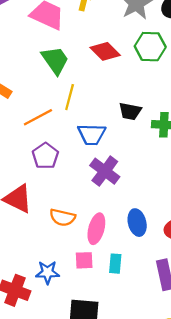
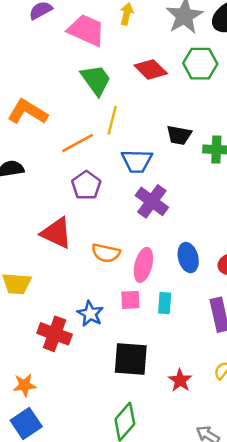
blue star: (48, 272) -> (90, 314), turned 30

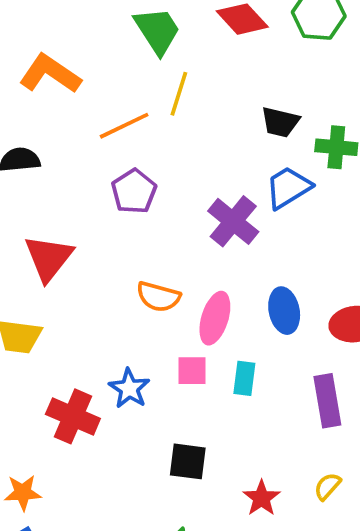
blue trapezoid: (137, 161) -> (288, 188), moved, turned 144
red triangle: (57, 233) -> (49, 258), moved, turned 40
black square: (131, 359) -> (188, 461), size x0.7

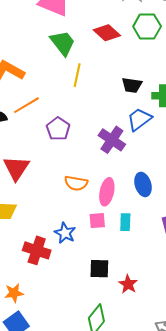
orange line: (124, 126) -> (26, 105), moved
red star: (262, 498) -> (128, 284), moved

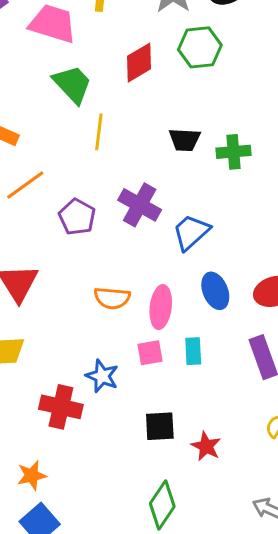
red diamond: (107, 33) -> (139, 63), turned -68
blue trapezoid: (139, 119) -> (191, 232), moved
purple cross: (112, 140) -> (140, 205), moved

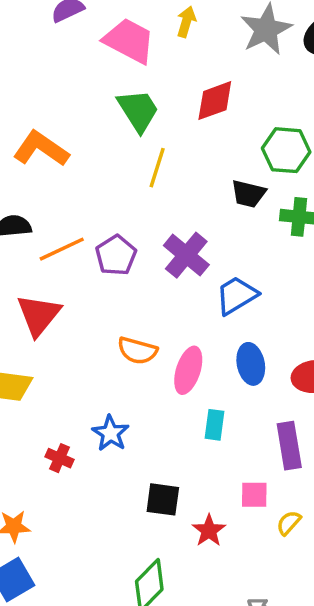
green hexagon: (200, 47) -> (286, 150), moved
orange line: (25, 185) -> (62, 249), moved
pink square: (150, 353) -> (254, 495), moved
red cross: (61, 407) -> (60, 458), size x0.6

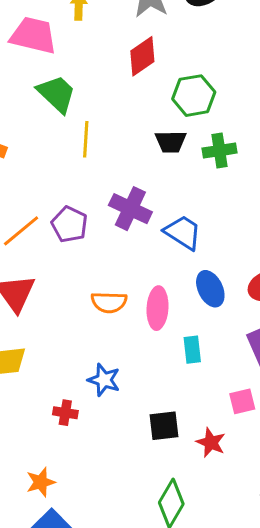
red diamond: (215, 101) -> (142, 56), moved
blue trapezoid: (237, 295) -> (183, 232), turned 78

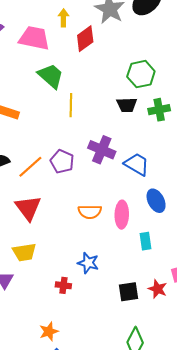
red diamond: (142, 56) -> (85, 39), moved
red star: (211, 443) -> (158, 289), moved

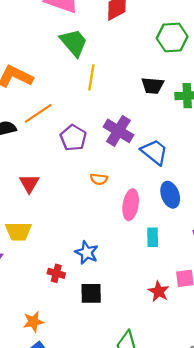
green hexagon: (141, 74) -> (172, 37), moved
orange line: (30, 167) -> (38, 113), moved
red triangle: (28, 208) -> (29, 183), size x0.7
orange semicircle: (90, 212) -> (99, 179), moved, size x0.7
black square: (129, 292) -> (91, 293), moved

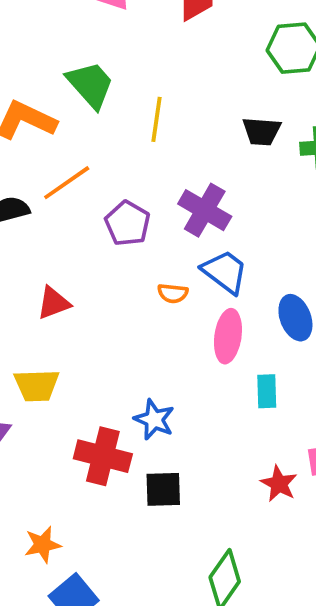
green trapezoid: (74, 43) -> (90, 85), moved
blue trapezoid: (155, 152) -> (225, 272), moved
red triangle: (29, 183) -> (54, 303), turned 40
red cross: (56, 273) -> (103, 456), size x1.8
orange star: (33, 322) -> (43, 545), moved

